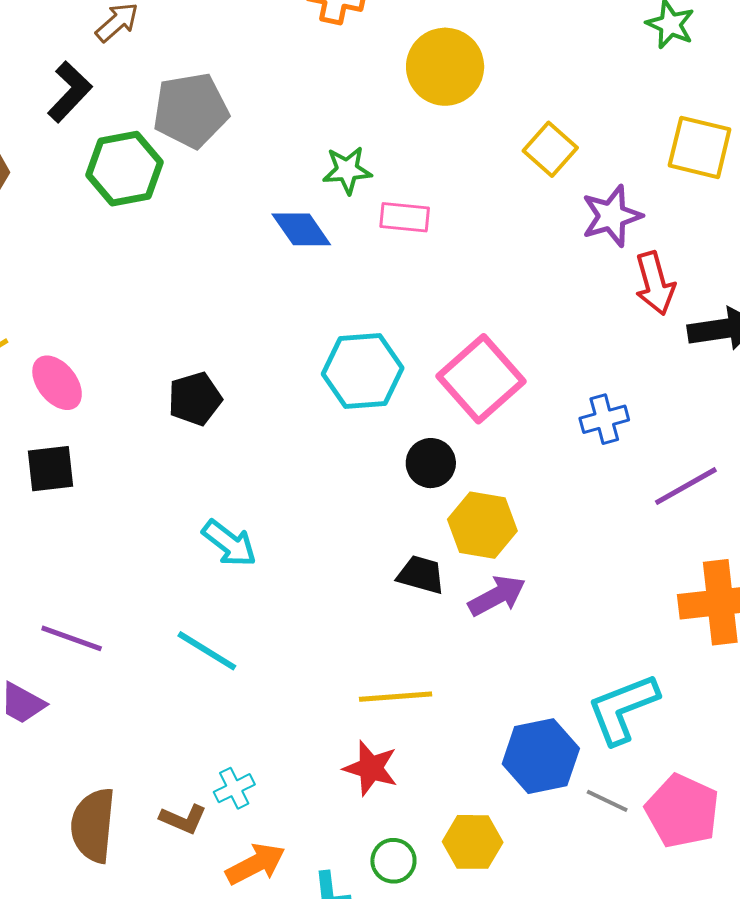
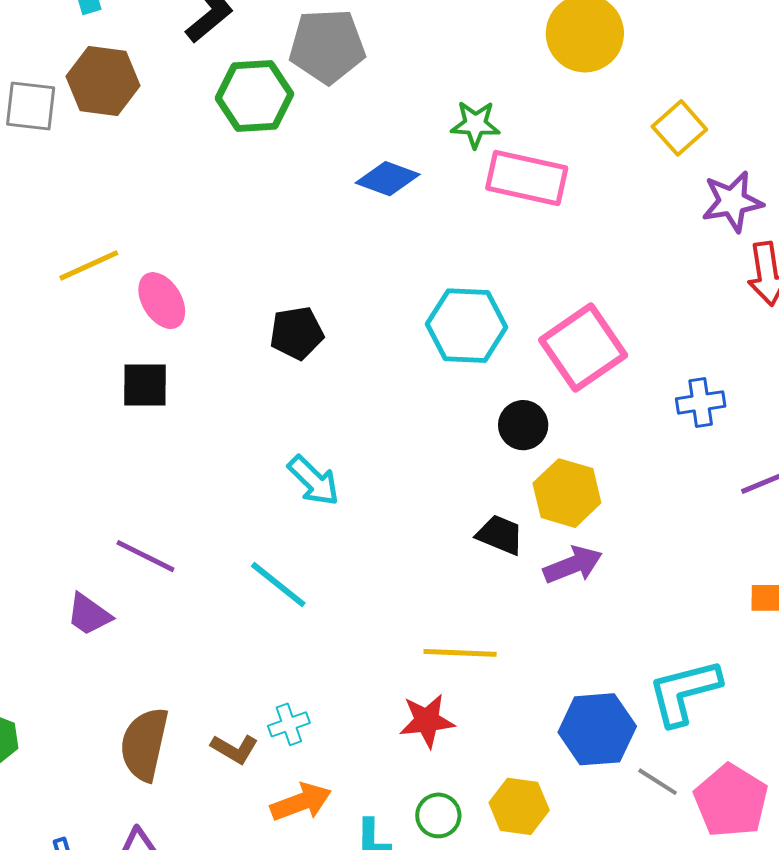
pink rectangle: (405, 217) -> (527, 178), size x1.6
blue diamond: (301, 229) -> (388, 179), moved, turned -42
red star: (371, 768) -> (427, 721), turned -30

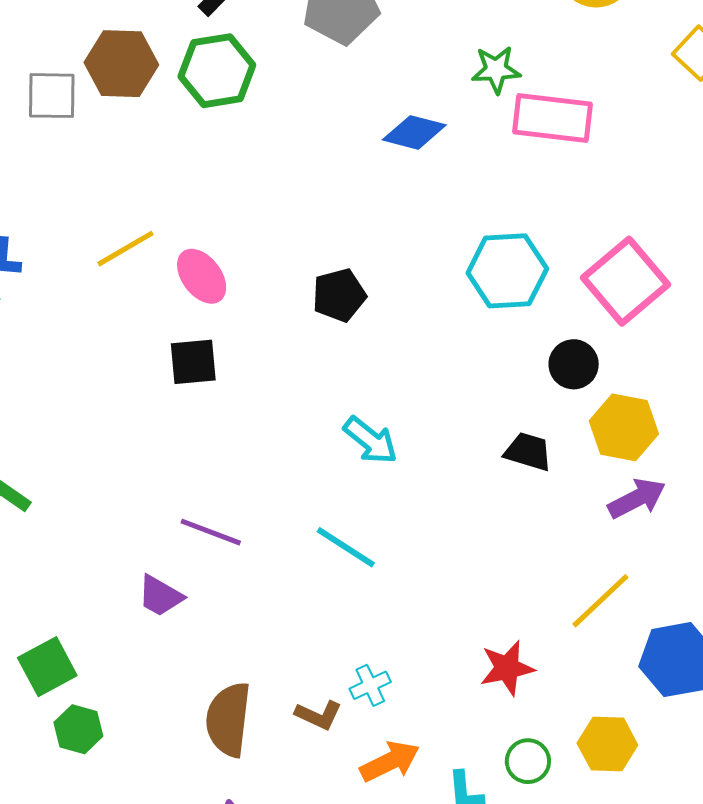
green hexagon: (254, 96) -> (217, 71), moved
black trapezoid: (500, 535) -> (528, 452), moved
yellow line: (460, 653) -> (600, 601), moved, turned -40

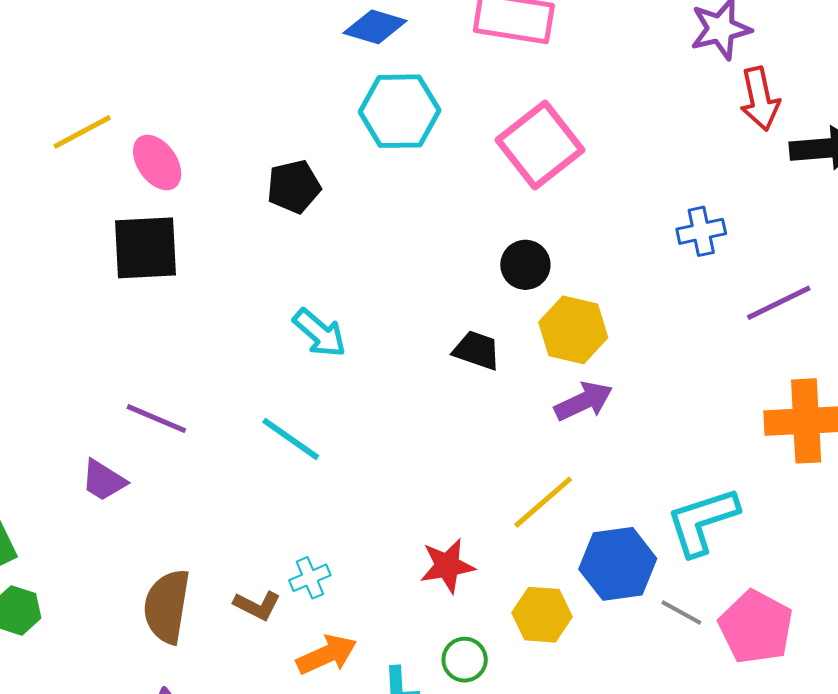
cyan hexagon: (507, 271) -> (400, 111), moved
pink square: (626, 281) -> (540, 145), moved
black square: (193, 362) -> (145, 248), size x1.4
yellow hexagon: (607, 744) -> (542, 615), moved

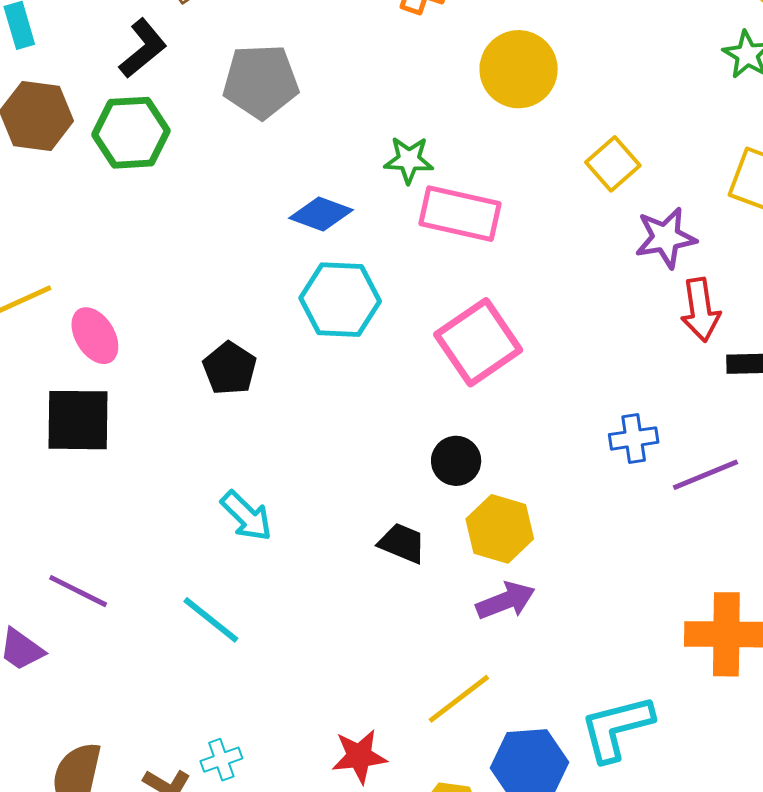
black pentagon: (294, 187) -> (230, 368), turned -30
purple line: (779, 303) -> (705, 475), moved

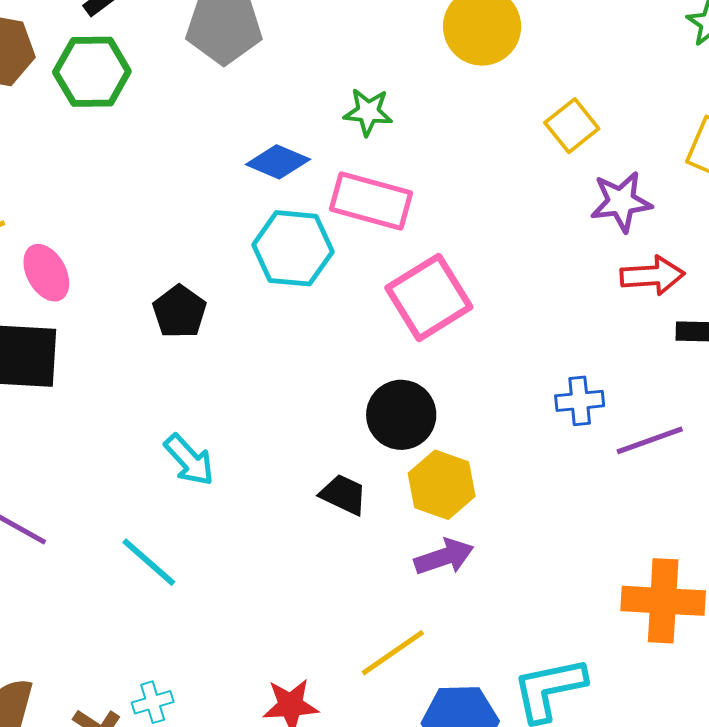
pink rectangle: (460, 214) -> (371, 201), moved
red arrow: (700, 310) -> (652, 275), turned -88
black circle: (456, 461) -> (401, 415), size x1.4

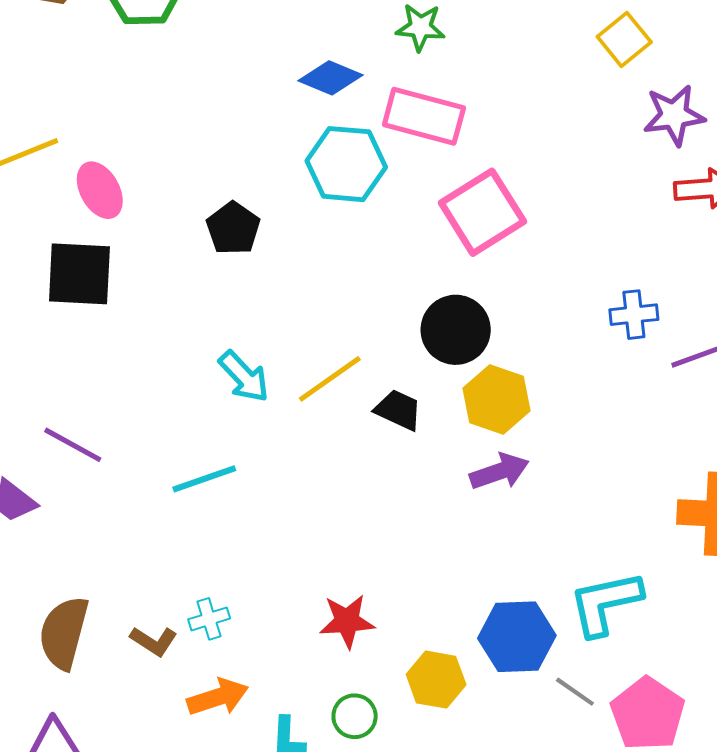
cyan line: (149, 562) -> (204, 479), turned -60
yellow line: (393, 653) -> (330, 379), moved

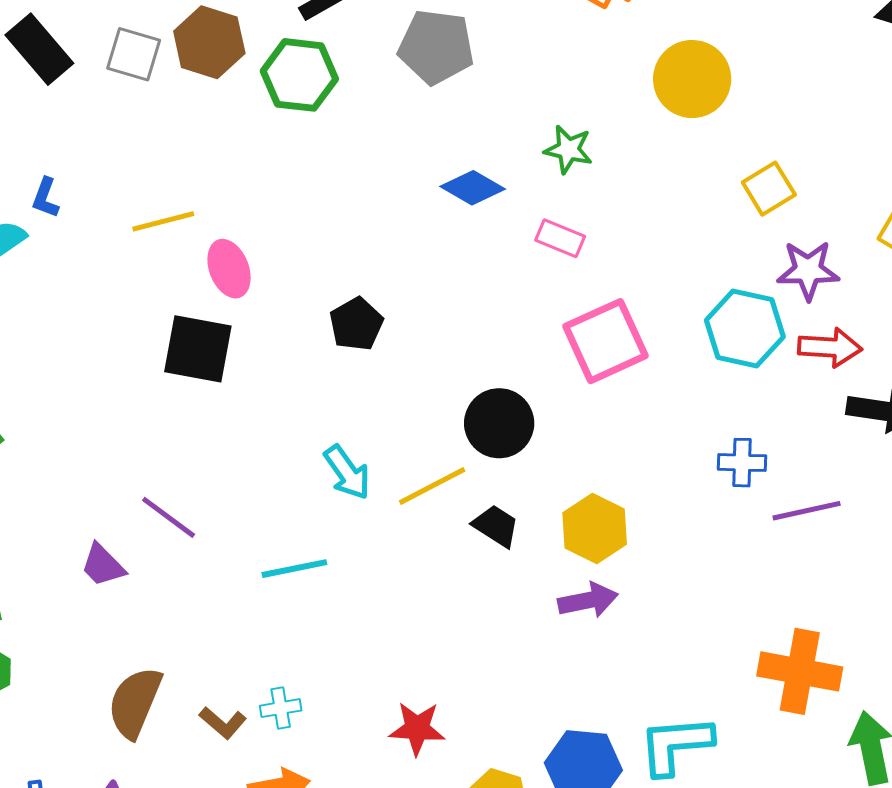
pink rectangle: (424, 116) -> (560, 238), size x0.6
cyan hexagon: (346, 164) -> (745, 329), moved
black circle: (456, 330) -> (499, 423), moved

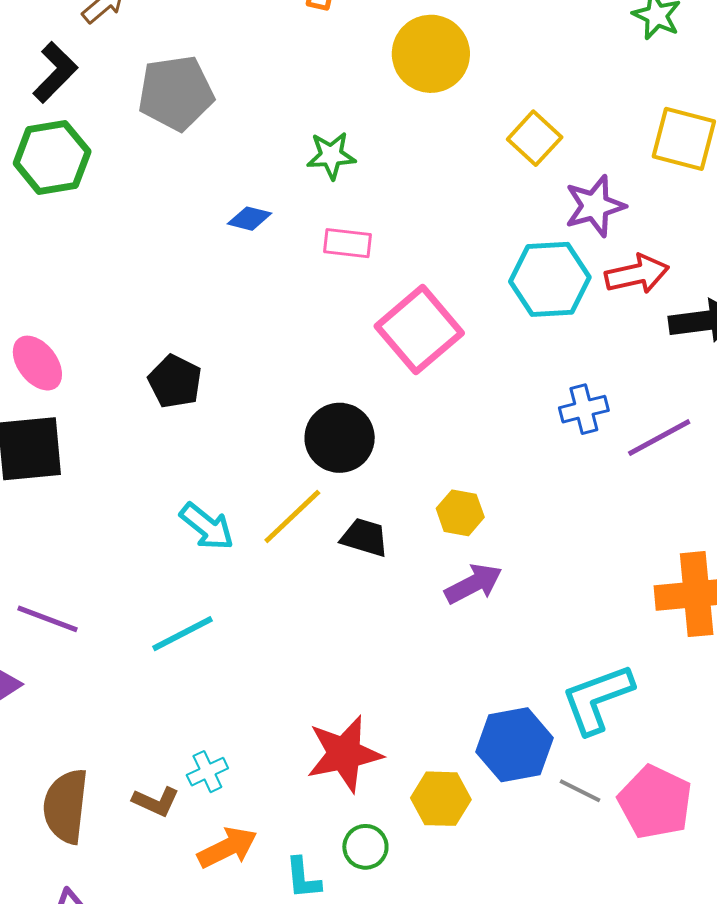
blue diamond: (473, 188) -> (250, 219), size x0.7
yellow hexagon: (595, 529) -> (460, 513), size x0.7
red star: (417, 728) -> (344, 754), size x1.4

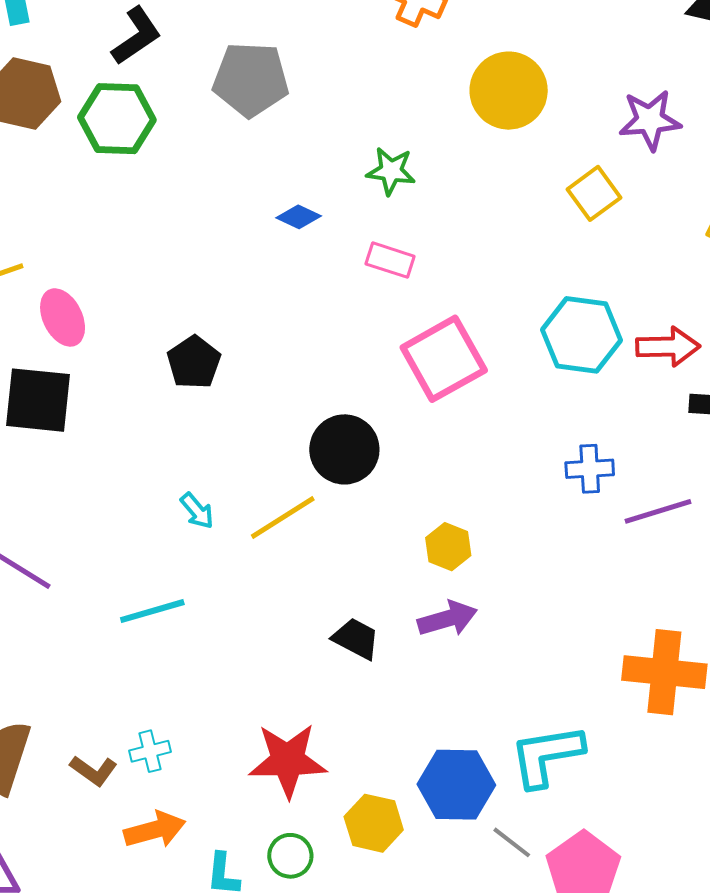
purple star: (595, 206) -> (650, 120), moved
cyan arrow: (207, 527) -> (197, 511), size x0.7
black trapezoid: (365, 537) -> (356, 639), moved

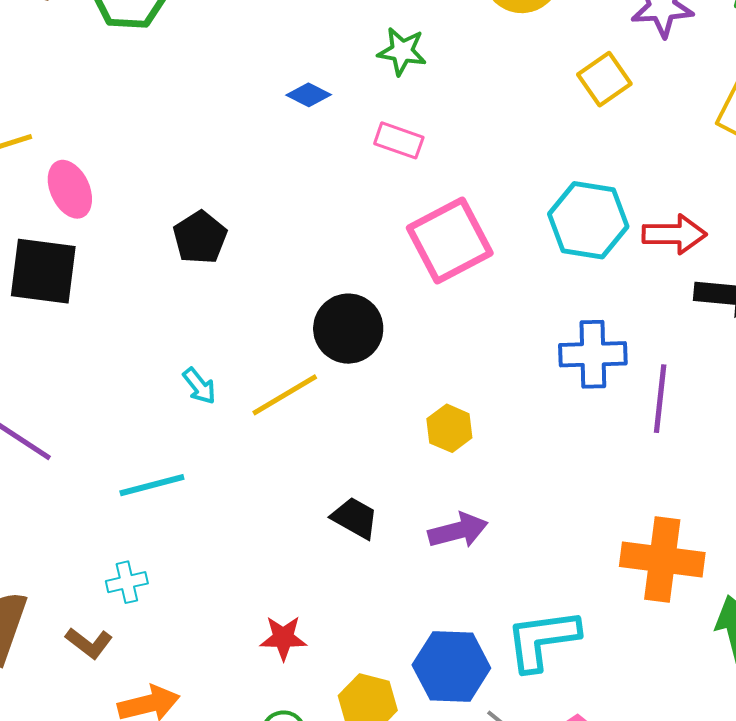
blue cross: (590, 469) -> (593, 354), size x1.4
purple line: (658, 511) -> (660, 399), turned -68
purple arrow: (447, 619) -> (458, 531), moved
cyan cross: (150, 751) -> (127, 582), moved
red star: (288, 760) -> (283, 638), size x0.6

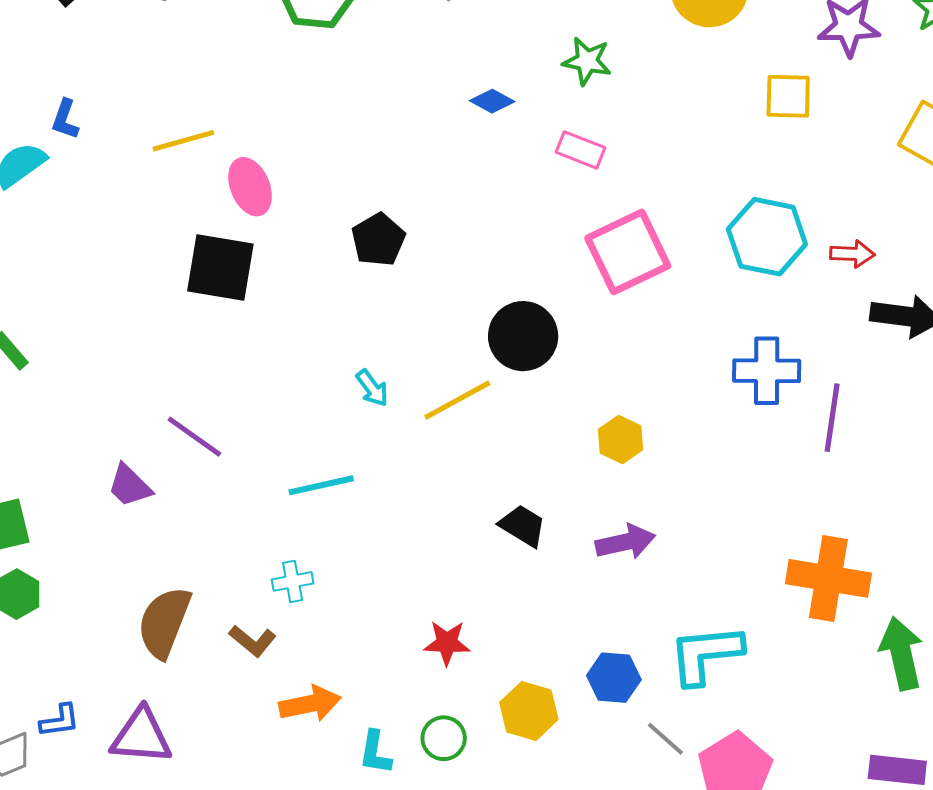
yellow square: (604, 79) -> (788, 96), turned 34
red arrow: (674, 234) -> (852, 254), size x0.7
blue hexagon: (451, 667) -> (614, 678), size x0.7

